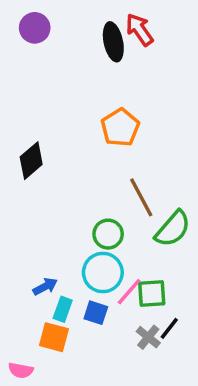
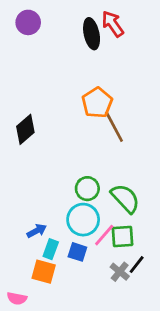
brown line: (141, 197) -> (114, 127), moved
green semicircle: (173, 229) -> (125, 198), moved, turned -84

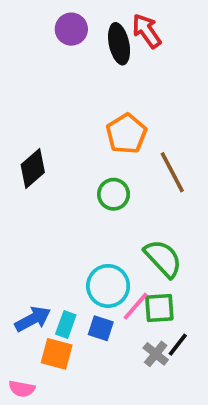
purple circle: (28, 22) -> (71, 29), moved
brown line: (114, 127) -> (172, 172), moved
green circle: (87, 189) -> (114, 194), moved
blue arrow: (37, 231) -> (33, 319), moved, size x1.4

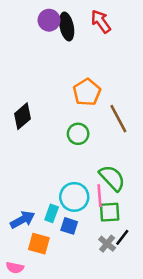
black ellipse: (119, 44) -> (67, 26), moved
pink line: (136, 306) -> (100, 196), moved, turned -45
cyan rectangle: (66, 325) -> (52, 213), moved

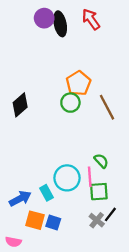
green circle: (78, 134) -> (70, 103), moved
green semicircle: (112, 178) -> (101, 161), size x0.6
cyan rectangle: (52, 213) -> (46, 193), turned -49
blue square: (69, 226) -> (53, 222), moved

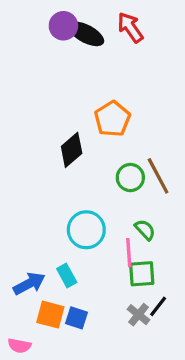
black ellipse: (60, 24) -> (86, 34), turned -50
green circle: (70, 103) -> (130, 178), moved
black diamond: (20, 105) -> (72, 150), moved
brown line: (107, 107) -> (158, 176), moved
cyan circle: (67, 178) -> (86, 230), moved

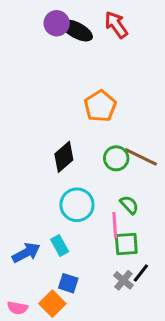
black diamond: (72, 150) -> (64, 157), moved
brown line: (158, 176) -> (141, 157), turned -36
orange square: (50, 315) -> (52, 304), moved, turned 30

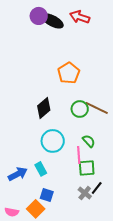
red arrow: (116, 25) -> (80, 17), turned -36

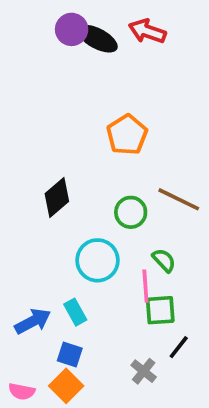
black diamond: (44, 108) -> (57, 198), moved
green circle: (80, 109) -> (131, 212), moved
gray cross: (85, 193) -> (144, 371), moved
blue square: (47, 195) -> (70, 355), moved

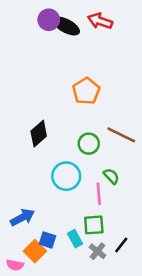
green square: (160, 310) -> (94, 225), moved
cyan rectangle: (75, 312) -> (75, 239), moved
black line: (179, 347) -> (121, 245), moved
orange square: (66, 386) -> (35, 251), moved

